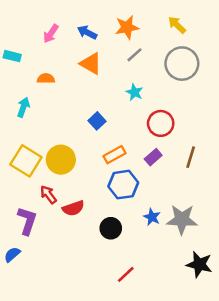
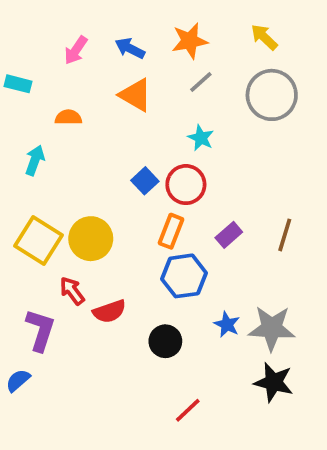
red circle: (161, 123) -> (186, 185), moved
orange rectangle: (114, 155) -> (171, 231), turned -40
black star: (199, 264) -> (274, 382), moved

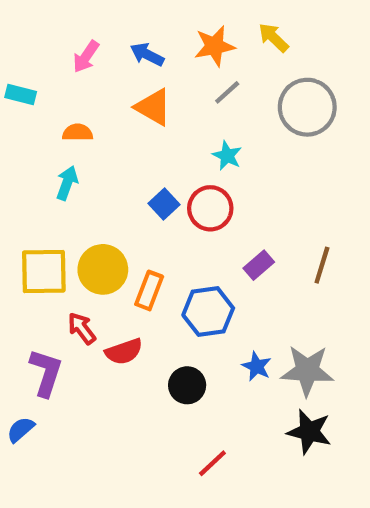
yellow arrow: (264, 37) -> (273, 38), moved
cyan arrow: (35, 160) -> (67, 183), moved
orange rectangle: (171, 231) -> (149, 290), moved
yellow square: (39, 241) -> (44, 272), turned -33

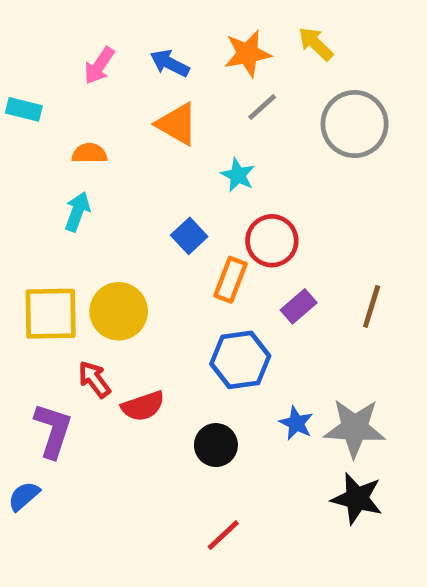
cyan star: (227, 156) -> (238, 175), moved
red circle: (210, 208) -> (272, 241), moved
orange rectangle: (149, 290) -> (231, 280), moved
red line: (212, 463) -> (223, 535), moved

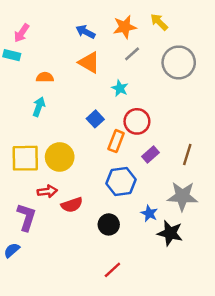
pink arrow: (99, 66) -> (22, 33), moved
red arrow: (94, 379) -> (47, 191), turned 120
gray star: (355, 428) -> (182, 196), moved
black star: (357, 499) -> (170, 233), moved

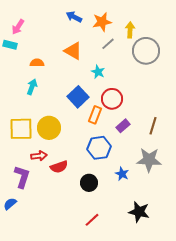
yellow arrow: (159, 22) -> (130, 30), moved, turned 49
blue arrow: (85, 32) -> (74, 17), moved
blue square: (95, 119) -> (78, 97), size x1.5
black star: (170, 233) -> (139, 212), moved

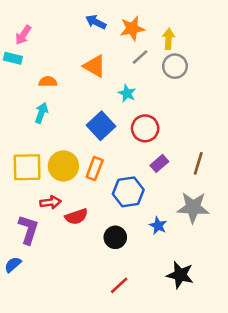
gray circle: (146, 51) -> (175, 66), moved, size x0.7
orange rectangle: (95, 115) -> (95, 169), moved

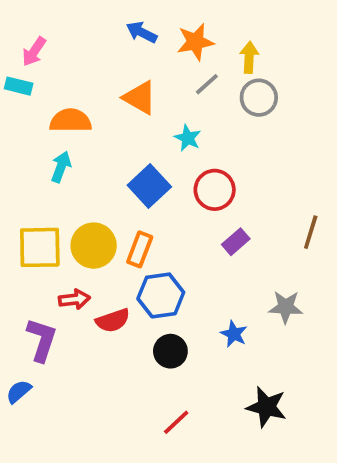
orange semicircle: (48, 82) -> (71, 121), size x1.5
brown line: (198, 163) -> (311, 232), moved
blue hexagon: (128, 192) -> (161, 295), moved
gray star: (193, 207) -> (286, 307), size x0.7

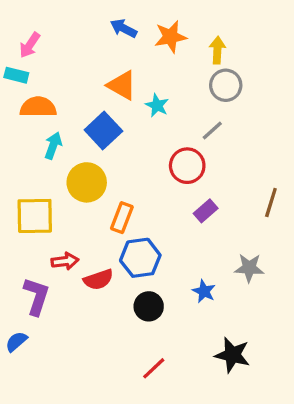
gray line: (207, 84) -> (212, 130), moved
orange semicircle: (71, 121) -> (38, 107), moved
cyan star: (188, 138) -> (157, 105), moved
blue square: (149, 186) -> (103, 130), moved
yellow circle: (94, 246) -> (87, 182), moved

